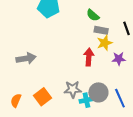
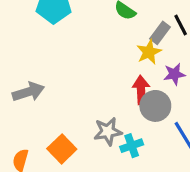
gray rectangle: (101, 30) -> (160, 33), moved, turned -56
red arrow: (89, 57) -> (141, 90), moved
gray circle: (98, 92) -> (155, 106), moved

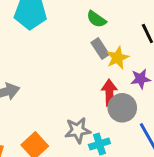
gray rectangle: (160, 33) -> (100, 49), moved, turned -72

